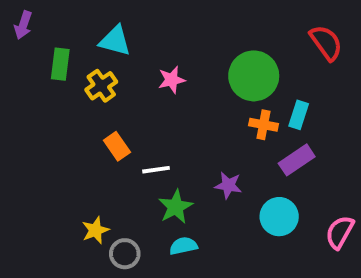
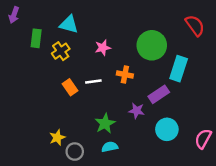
cyan rectangle: (299, 115) -> (179, 69), size x1.5
orange cross: (263, 125) -> (125, 74), moved
purple rectangle: (297, 160) -> (159, 94), moved
white line: (156, 170) -> (93, 81), moved

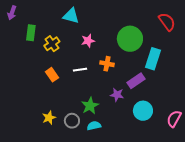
cyan triangle: (69, 24) -> (71, 16), moved
orange rectangle: (70, 87) -> (52, 75), moved
gray circle: (75, 152) -> (72, 121), moved

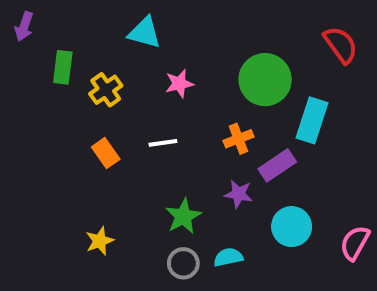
orange cross: (107, 64) -> (238, 139), moved, turned -32
gray circle: (72, 121) -> (183, 263), moved
cyan semicircle: (94, 126) -> (228, 257), moved

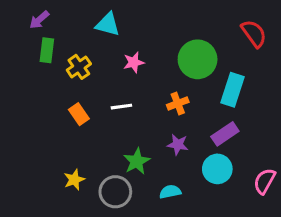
purple arrow: (24, 26) -> (39, 20), moved, turned 30
purple rectangle: (277, 165) -> (225, 134), moved
gray circle: (183, 263) -> (115, 192), moved, size x1.4

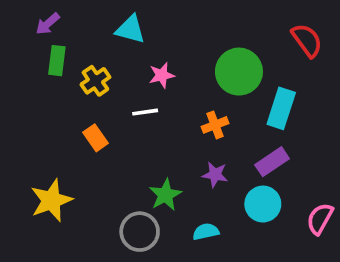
white line: (121, 107) -> (145, 112), moved
yellow star: (74, 180) -> (51, 200), moved, size x1.6

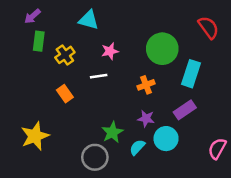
cyan circle: (263, 204) -> (166, 139), moved
cyan semicircle: (206, 232) -> (137, 147), moved, turned -35

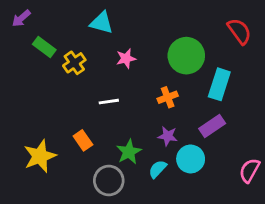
purple arrow: (32, 16) -> (21, 18), moved
green rectangle: (39, 41) -> (44, 47), turned -60
white line: (99, 76) -> (109, 102), moved
orange rectangle: (65, 94) -> (83, 140), moved

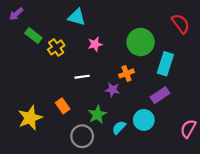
purple star: (168, 136) -> (112, 90), moved

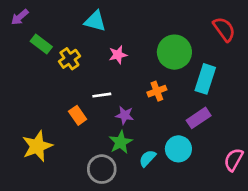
purple star: (112, 90) -> (125, 115), moved
orange rectangle: (63, 106) -> (78, 115), moved

